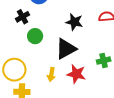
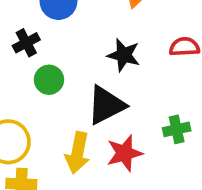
yellow arrow: (51, 74) -> (77, 153), size x1.5
red star: (76, 74) -> (125, 153), turned -30

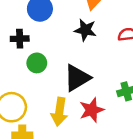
black cross: (26, 43) -> (20, 39), turned 30
black star: (124, 55) -> (85, 30), moved

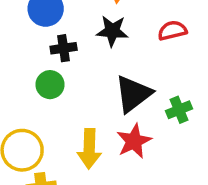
black cross: (20, 39) -> (64, 48), moved
black triangle: (77, 78) -> (133, 94), moved

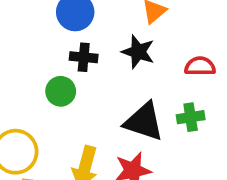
black triangle: (133, 94) -> (144, 122), turned 42
green cross: (179, 110) -> (191, 117), moved

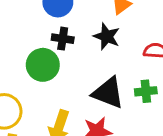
green circle: (61, 91) -> (43, 65), size x1.4

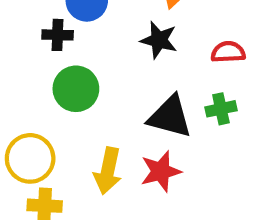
black cross: (63, 39) -> (58, 35), moved

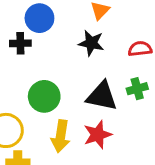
green circle: (76, 89) -> (44, 96), moved

